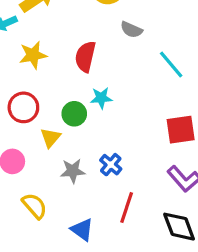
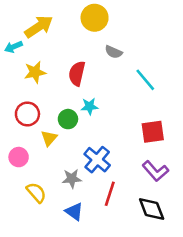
blue cross: (111, 165) -> (97, 160), size x1.5
gray star: (73, 171) -> (72, 179), moved

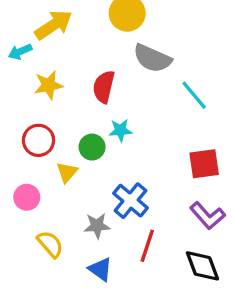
gray semicircle: (114, 52) -> (152, 58), size x1.6

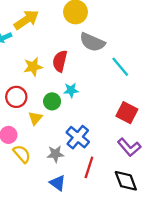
yellow star: (49, 85) -> (33, 67), moved
red square: (204, 164) -> (127, 113), turned 35
yellow semicircle: (50, 244) -> (22, 154), moved

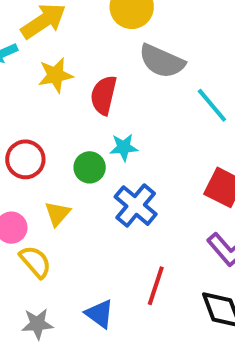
yellow star: (33, 67) -> (55, 75), moved
yellow triangle: (35, 118) -> (57, 214), moved
blue cross: (78, 137) -> (136, 206), moved
gray star: (55, 154) -> (37, 324), moved

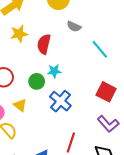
gray semicircle: (162, 61) -> (74, 27), size x0.6
yellow triangle: (57, 214) -> (20, 105), turned -32

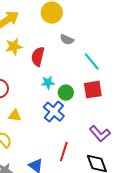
green circle: (37, 81) -> (66, 93), moved
red square: (106, 92) -> (93, 90), moved, turned -36
yellow triangle: (20, 105) -> (15, 116), turned -32

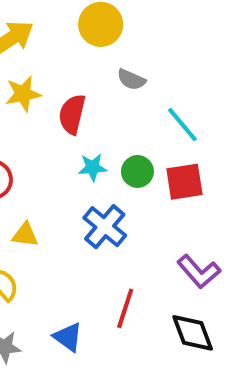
green circle: (66, 93) -> (137, 171), moved

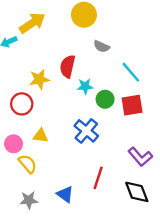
yellow star: (23, 94) -> (39, 79), moved
cyan star: (93, 167) -> (85, 86), moved

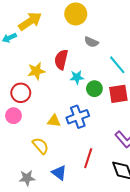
blue cross: (86, 131) -> (78, 117), turned 30
yellow triangle: (41, 136) -> (54, 121), moved
pink circle: (14, 144) -> (13, 116), moved
yellow semicircle: (28, 164) -> (40, 146), moved

